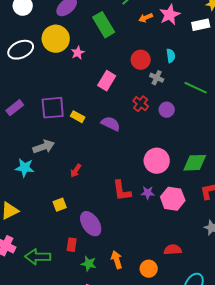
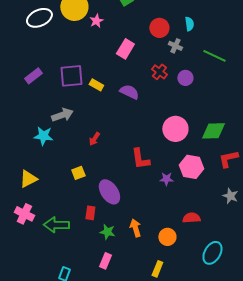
purple star: (148, 193) -> (166, 179), moved

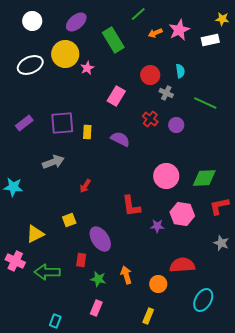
yellow rectangle: (96, 85) -> (87, 132), turned 64
cyan star: (43, 136) -> (13, 187), moved
yellow triangle: (28, 179) -> (35, 234), moved
red semicircle: (191, 218) -> (182, 265), size x1.4

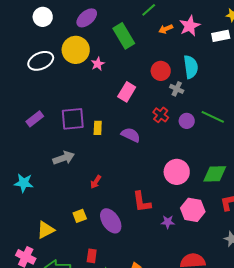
cyan semicircle: (180, 71) -> (191, 67), size x1.6
green line: (205, 103) -> (213, 117), moved
purple ellipse: (100, 239) -> (111, 221), moved

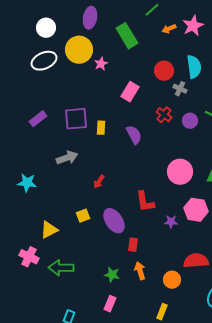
white circle: (43, 17) -> (46, 28), moved
purple ellipse: (87, 18) -> (90, 18), turned -40
purple semicircle: (131, 135) -> (134, 135), turned 36
red rectangle: (92, 256) -> (133, 245), moved

